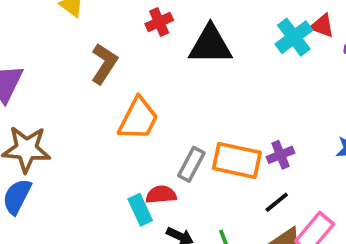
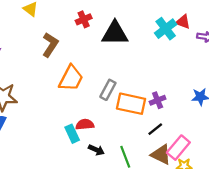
gray rectangle: (191, 164) -> (108, 90), moved

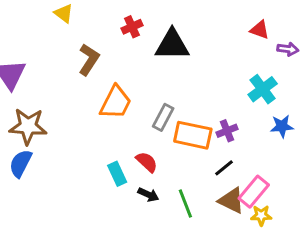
cyan cross: (166, 29) -> (263, 89), moved
red semicircle: (85, 124) -> (147, 162), moved, turned 48

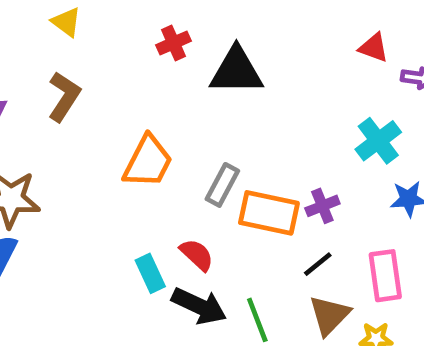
brown L-shape: (89, 59) -> (64, 97), moved
pink rectangle: (254, 192) -> (385, 276), moved, turned -48
black arrow: (148, 195) -> (199, 306), size x1.6
brown triangle: (231, 201) -> (329, 315), turned 48

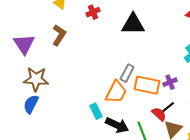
red cross: (173, 43) -> (93, 12), moved
orange trapezoid: (148, 162) -> (116, 92), moved
red semicircle: (197, 255) -> (159, 114), moved

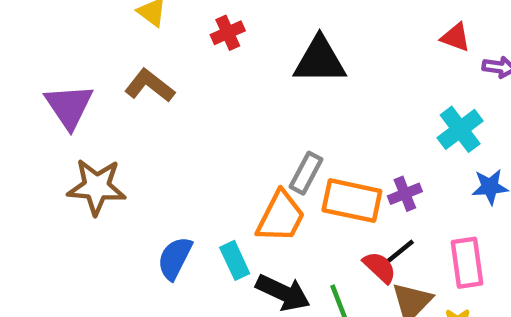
brown L-shape: (59, 35) -> (150, 86), turned -85
blue semicircle: (31, 104) -> (175, 258), moved

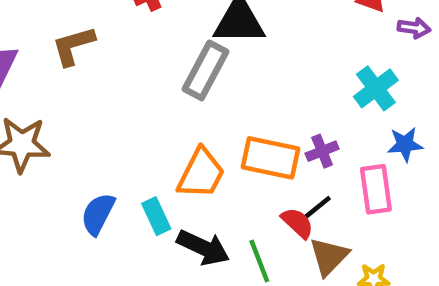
brown L-shape: (150, 86) -> (73, 46), turned -54
gray rectangle: (306, 173) -> (206, 70), moved, size x1.4
pink rectangle: (467, 263) -> (376, 189), moved

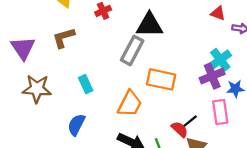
purple cross: (322, 151) -> (212, 76), moved, size x1.5
orange rectangle: (271, 158) -> (161, 79), moved
cyan rectangle: (156, 216) -> (86, 84), moved

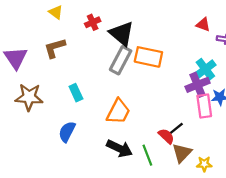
black triangle: (149, 25) -> (122, 33), moved, turned 40
orange rectangle: (161, 79) -> (148, 57), moved
pink rectangle: (220, 112) -> (204, 106), moved

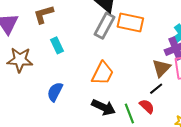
cyan rectangle: (76, 93) -> (57, 45), moved
red semicircle: (166, 136) -> (147, 106), moved
brown triangle: (182, 153) -> (161, 68), moved

